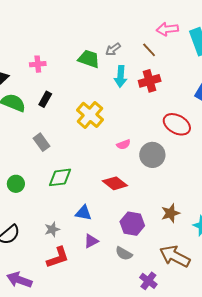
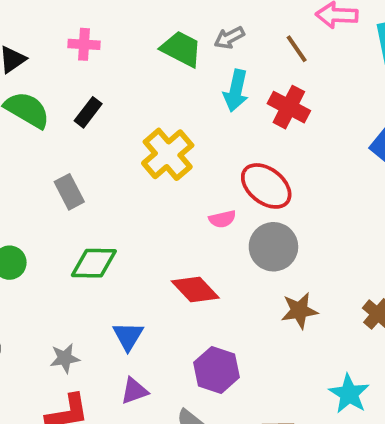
red cross: (150, 81) -> (289, 107), turned 35
red ellipse: (177, 124) -> (266, 186), moved
blue triangle: (83, 213) -> (128, 336), turned 42
brown star: (170, 213) -> (299, 311), moved

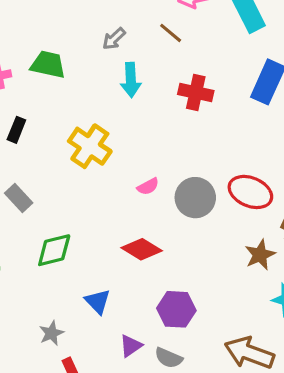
green trapezoid: (181, 49) -> (48, 64), moved
red cross: (289, 107) -> (196, 92), moved
red ellipse: (266, 186) -> (250, 192), moved
brown star: (299, 311) -> (260, 255), moved
purple triangle: (134, 391) -> (131, 346), moved

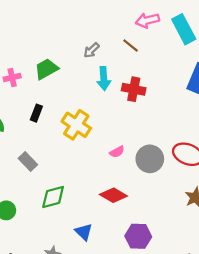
green trapezoid: (48, 64) -> (46, 69), turned -40
red cross: (196, 92) -> (134, 89), moved
black rectangle: (16, 130) -> (36, 113), moved

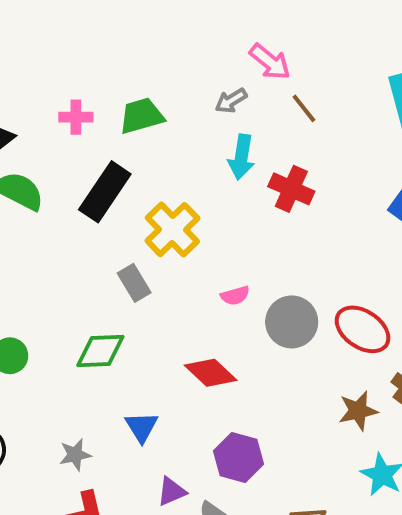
pink arrow: (147, 20) -> (270, 62), moved, turned -140
black rectangle: (36, 113) -> (105, 192), size x1.8
gray rectangle: (28, 161) -> (134, 283), moved

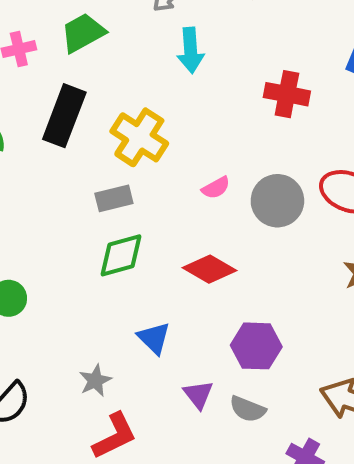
red cross: (291, 189) -> (287, 94), moved
gray rectangle: (134, 283) -> (114, 198), turned -60
green diamond: (100, 351) -> (121, 255), moved
purple triangle: (172, 491) -> (198, 395), turned -32

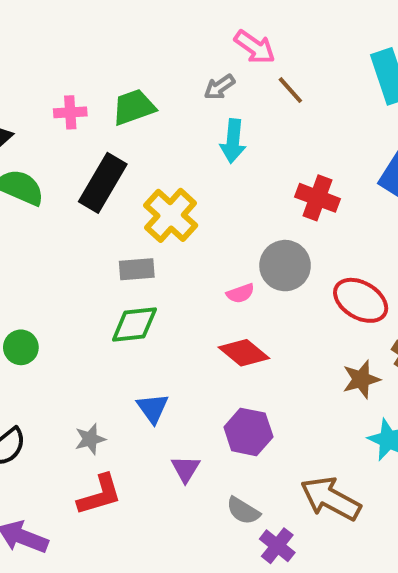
pink semicircle: (216, 188) -> (240, 293), moved
gray circle: (277, 201) -> (285, 266), moved
red diamond: (210, 269) -> (244, 353), moved
gray semicircle: (248, 409) -> (243, 511), moved

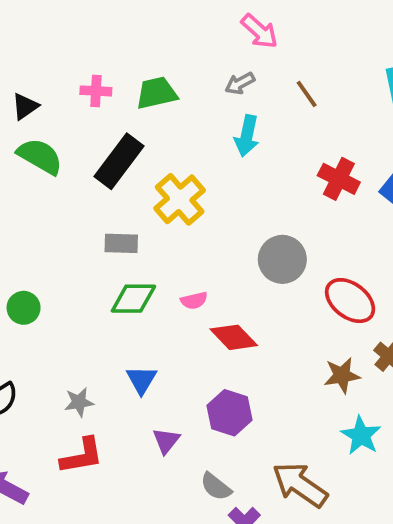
pink arrow: (255, 47) -> (259, 31), moved
red cross: (317, 198) -> (339, 179), moved
gray rectangle: (137, 269) -> (121, 243), moved
pink semicircle: (240, 293) -> (194, 301), moved

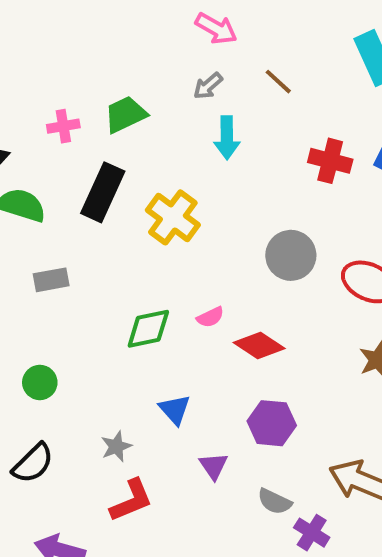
gray rectangle: (121, 243) -> (51, 280), moved
green circle: (24, 308) -> (40, 382), moved

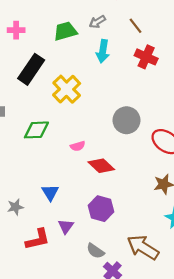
green trapezoid: (125, 114) -> (65, 31), moved
red cross: (330, 161) -> (146, 57), moved
green diamond: (148, 329) -> (36, 130), moved
red L-shape: (131, 500) -> (38, 239), moved

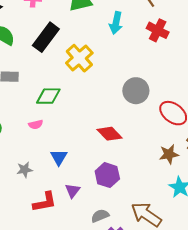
pink semicircle: (78, 146) -> (36, 124), moved
gray semicircle: (95, 251) -> (100, 216), turned 120

